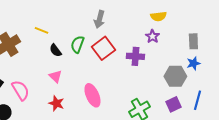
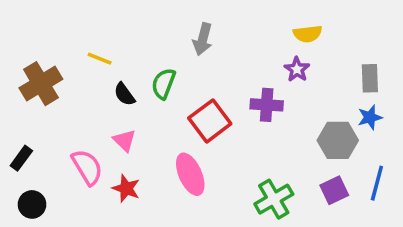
red square: (103, 48) -> (210, 121), moved
pink semicircle: (20, 90) -> (87, 167), moved

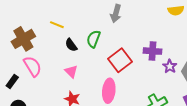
purple star: (297, 69) -> (170, 66), moved
pink semicircle: (87, 167) -> (33, 66), moved
pink ellipse: (190, 174) -> (109, 91), turned 30

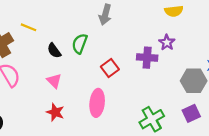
yellow line: (57, 25) -> (29, 27), moved
red square: (120, 60) -> (110, 68), size x0.7
purple star: (170, 66) -> (167, 42), moved

